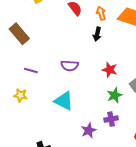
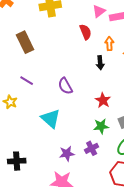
black arrow: (97, 34) -> (100, 63), turned -32
purple semicircle: (70, 66) -> (65, 86), turned 42
purple cross: (111, 119) -> (92, 148), turned -32

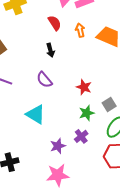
black arrow: (100, 63) -> (50, 50), moved

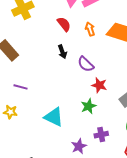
purple semicircle: (44, 80) -> (86, 64), moved
green star: (87, 113) -> (88, 106), moved
purple cross: (81, 136) -> (101, 135), turned 32

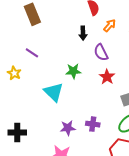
orange arrow: (90, 29) -> (110, 26), moved, turned 40
green star: (88, 106) -> (73, 71), moved

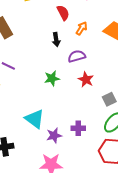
purple semicircle: (101, 52) -> (77, 56), turned 108
cyan triangle: (54, 92) -> (35, 119), moved

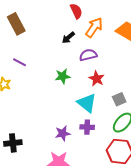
orange arrow: (82, 28) -> (94, 27), size x1.5
black arrow: (56, 40) -> (68, 38), turned 56
cyan triangle: (35, 119) -> (87, 103), moved

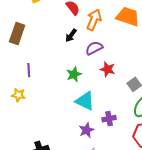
brown rectangle: (16, 24) -> (17, 33), turned 60
purple line: (20, 62) -> (29, 70), turned 72
cyan triangle: (87, 103) -> (85, 101), moved

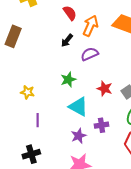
red star: (108, 69) -> (105, 89), moved
purple line: (29, 70) -> (38, 120), moved
yellow star: (18, 95) -> (27, 92), moved

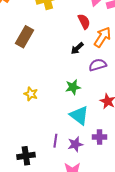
purple line: (38, 120) -> (55, 141), moved

